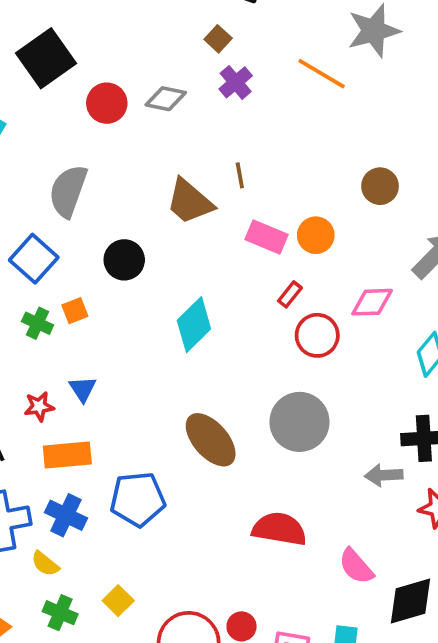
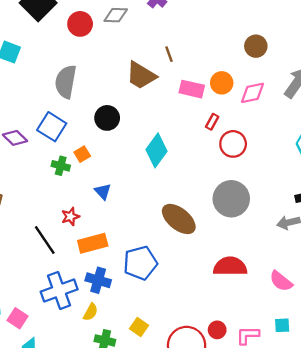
pink diamond: (372, 302) -> (252, 93), moved
blue triangle: (83, 389) -> (103, 192), moved
yellow semicircle: (45, 564) -> (91, 312), turned -90

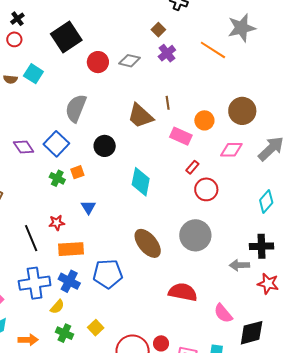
brown circle: (256, 46) -> (242, 111), size x1.4
orange circle: (222, 83) -> (204, 120), moved
cyan diamond: (157, 150) -> (141, 182), turned -36

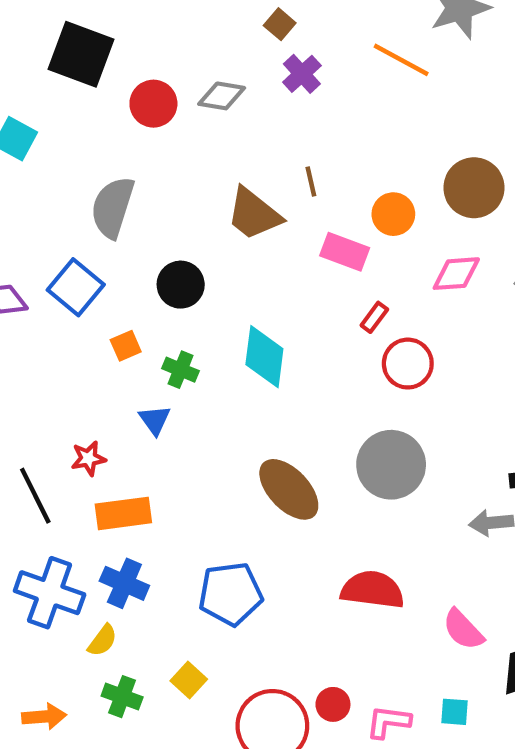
black square: (66, 37) -> (81, 54), turned -32
green cross: (57, 178) -> (180, 370), moved
blue pentagon: (108, 274) -> (230, 594), moved
blue cross: (35, 283) -> (50, 593), turned 32

